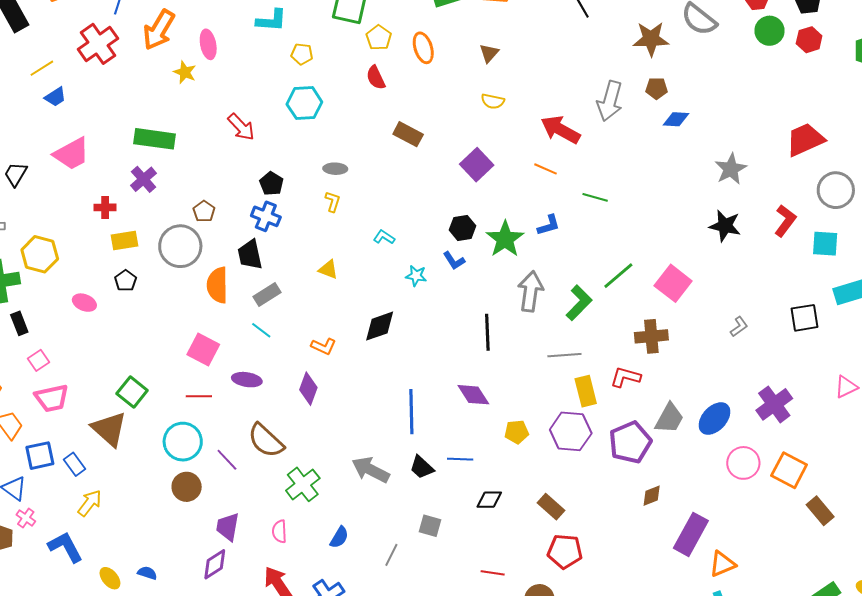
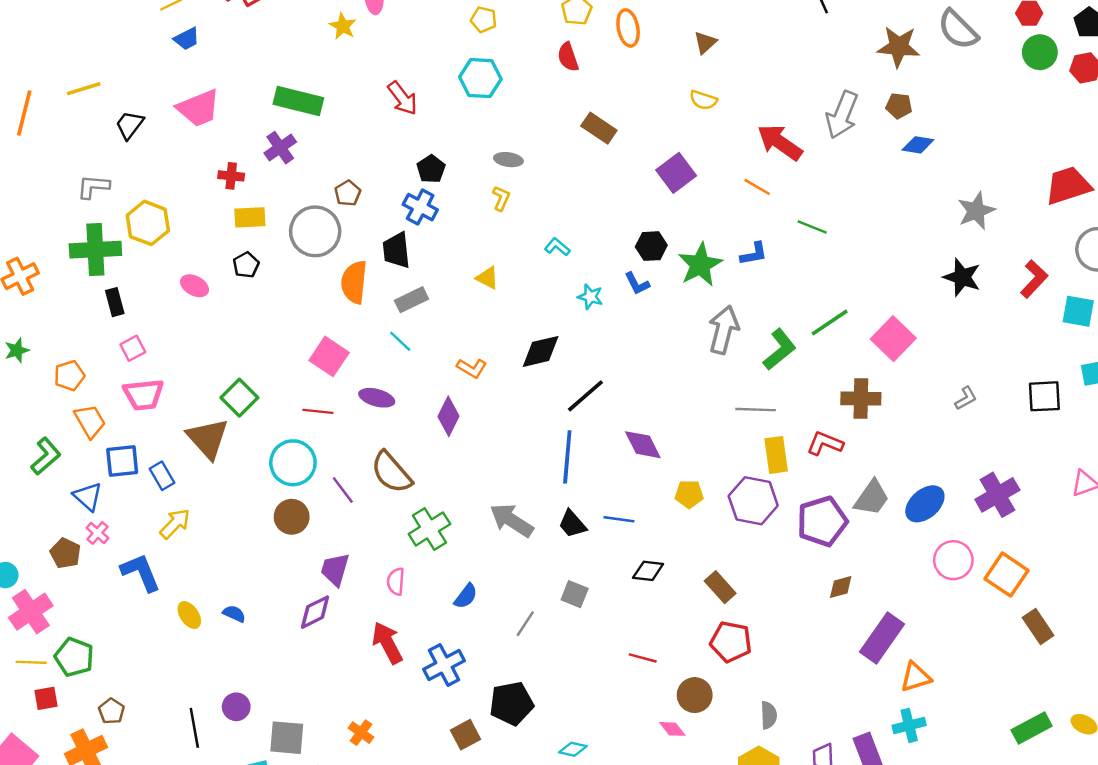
black line: (487, 332) -> (585, 396), moved, turned 45

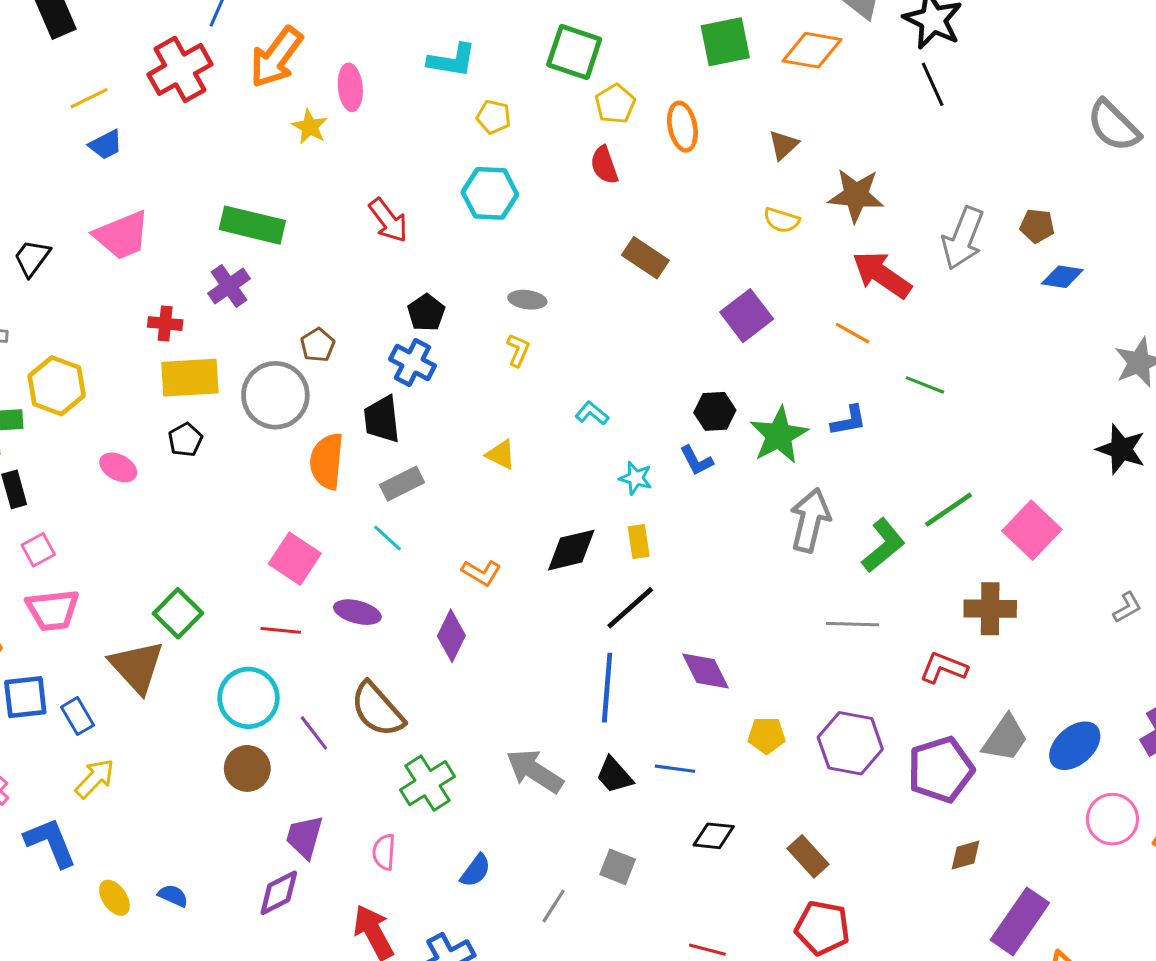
brown star: (899, 47) -> (856, 195), moved
yellow rectangle: (250, 217) -> (190, 378), size x1.4
yellow rectangle: (776, 455) -> (639, 541), moved, size x0.7

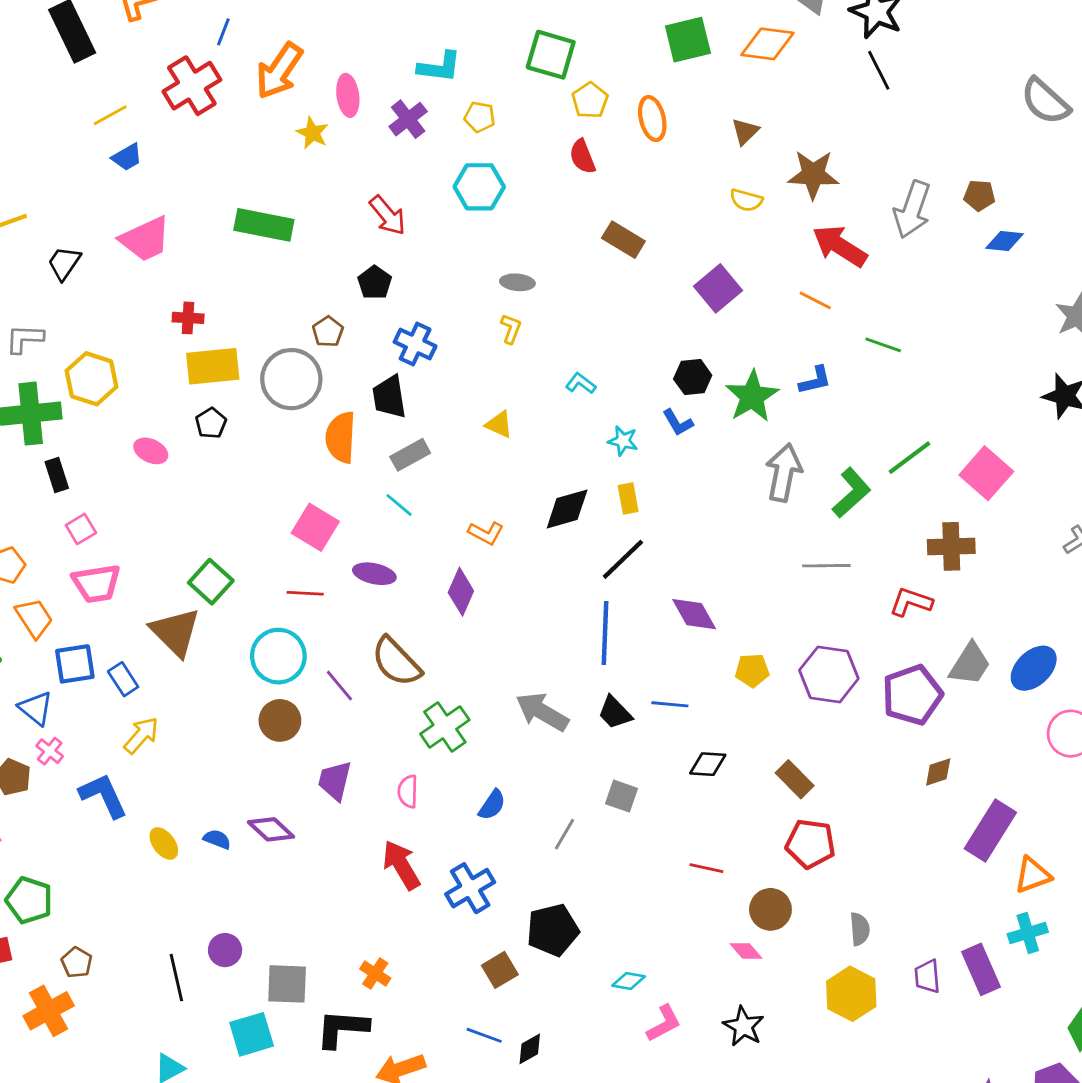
purple cross: (229, 286) -> (408, 119), moved
black pentagon: (426, 313) -> (375, 282), moved
purple diamond: (279, 893) -> (271, 829), moved, turned 72

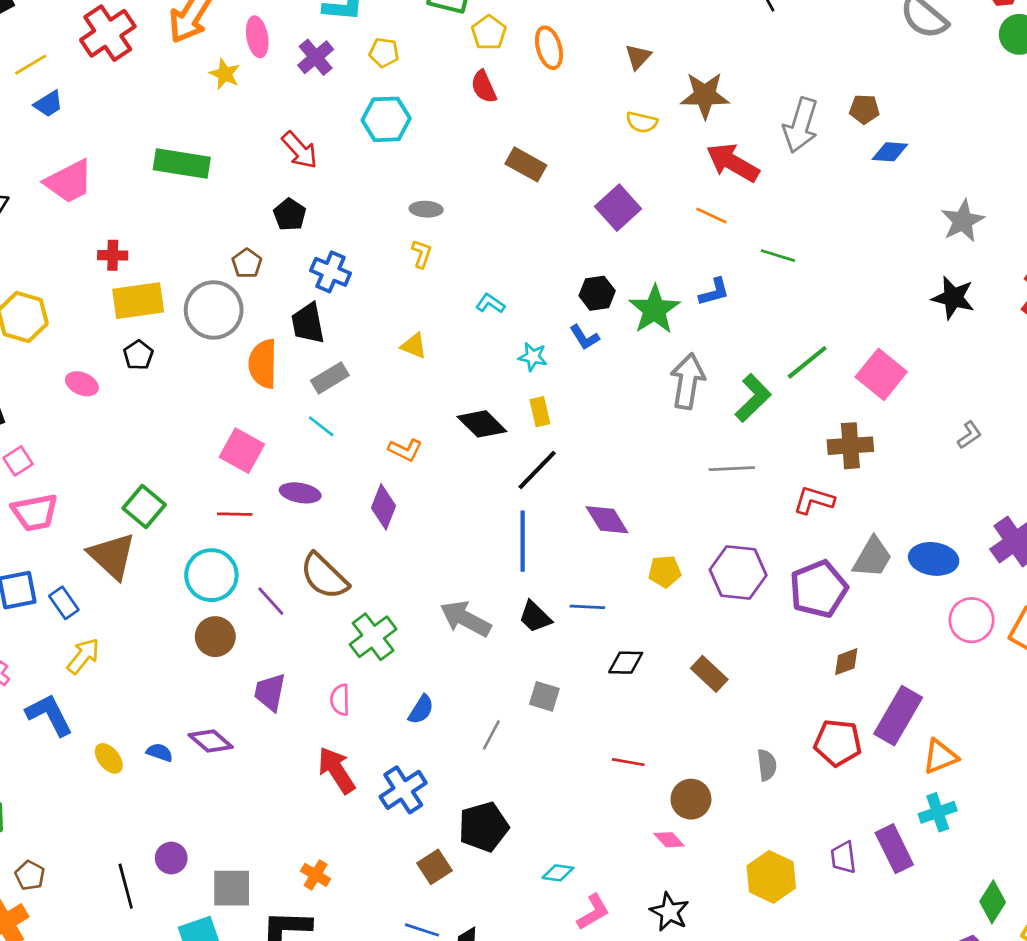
black diamond: (567, 509) -> (482, 424), turned 63
blue ellipse: (1034, 668) -> (934, 559), turned 54
red pentagon: (810, 844) -> (838, 743), moved
gray semicircle: (860, 929) -> (767, 765), moved

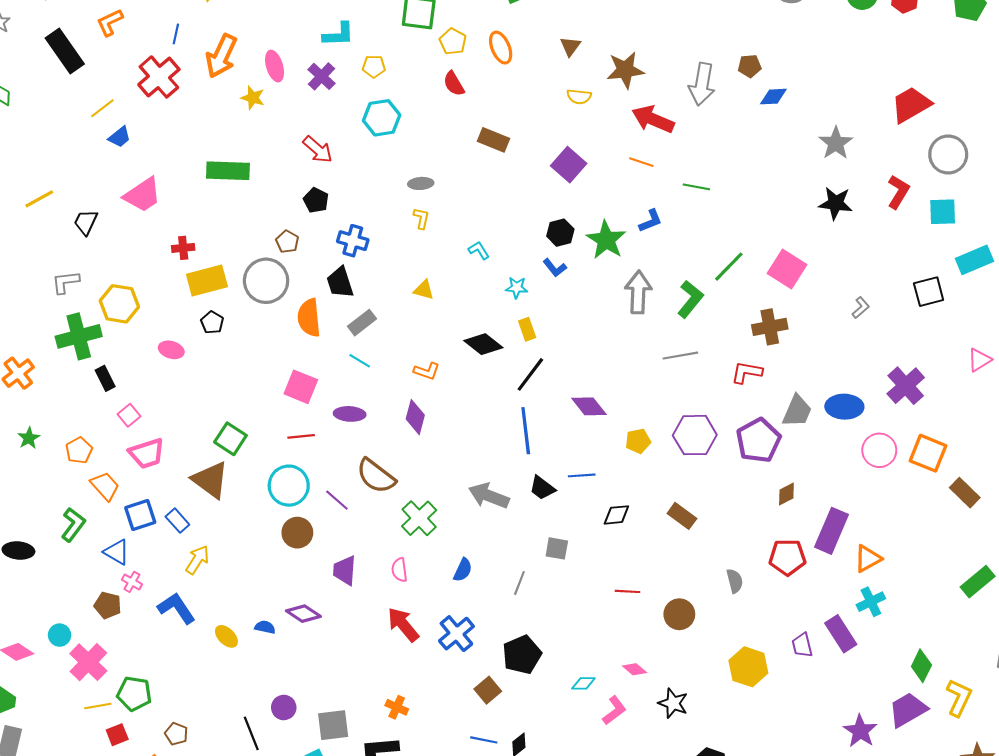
cyan L-shape: (490, 303) -> (479, 250), turned 30
pink diamond: (669, 840) -> (634, 669), moved

